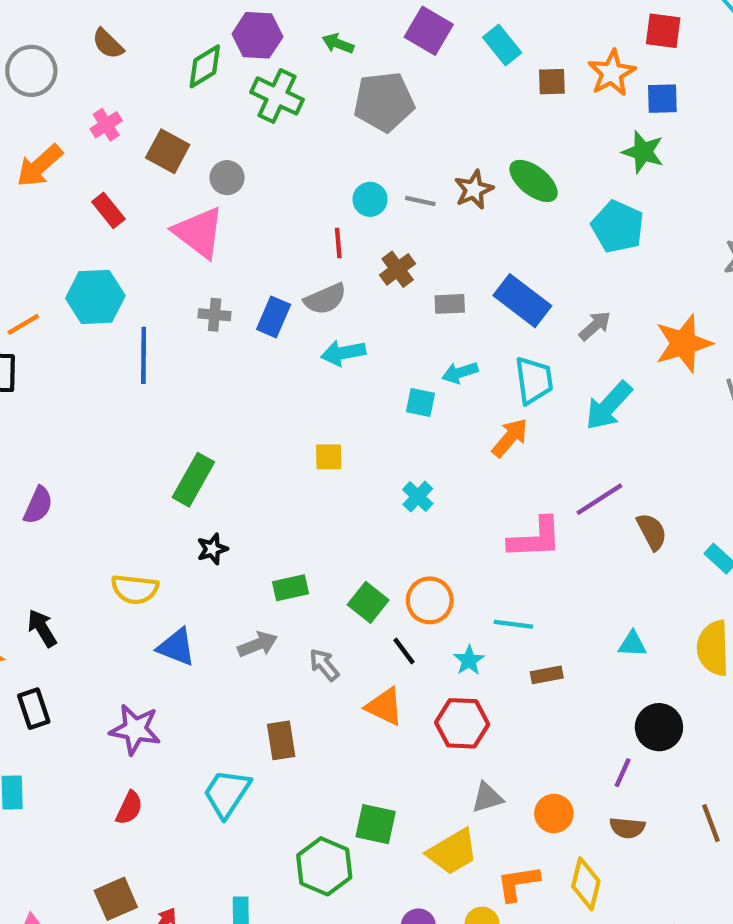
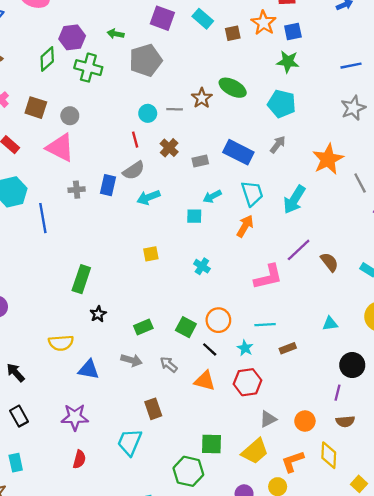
gray arrow: (595, 326) -> (278, 144), moved
gray arrow: (258, 644) -> (131, 360), turned 48

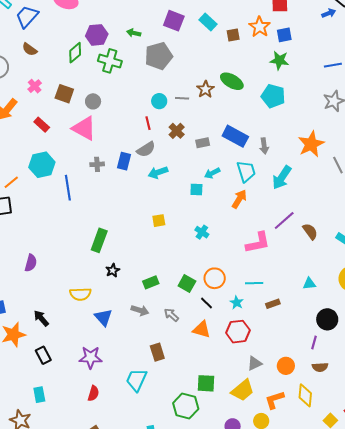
gray arrow: (278, 144) -> (264, 146), moved, turned 133
blue triangle: (89, 370) -> (103, 317), turned 36

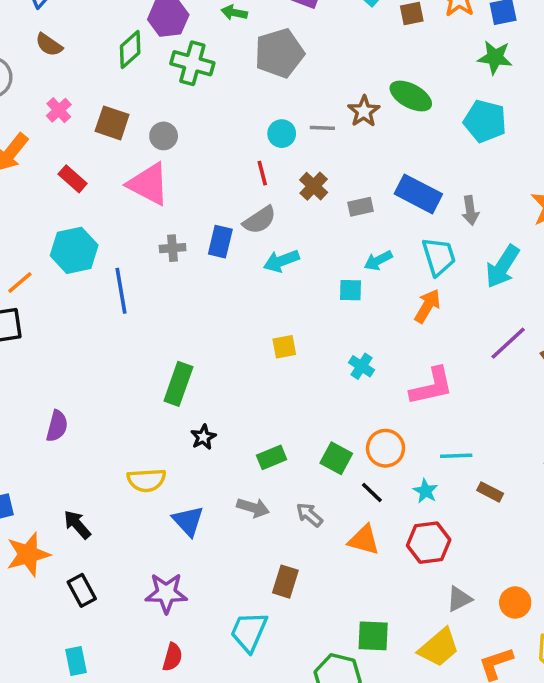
pink L-shape: (258, 243) -> (432, 386), moved
brown rectangle: (273, 304) -> (490, 492), turned 48
brown rectangle: (157, 352) -> (285, 582), turned 36

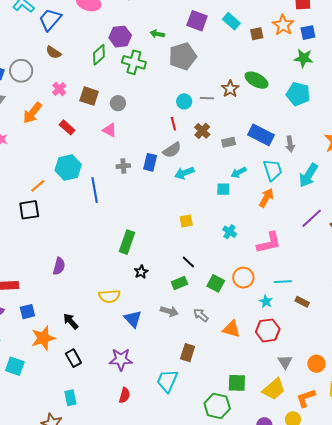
pink triangle: (148, 184) -> (110, 130), size x0.6
black line: (372, 493) -> (188, 262), moved
gray triangle: (459, 599) -> (285, 362), turned -35

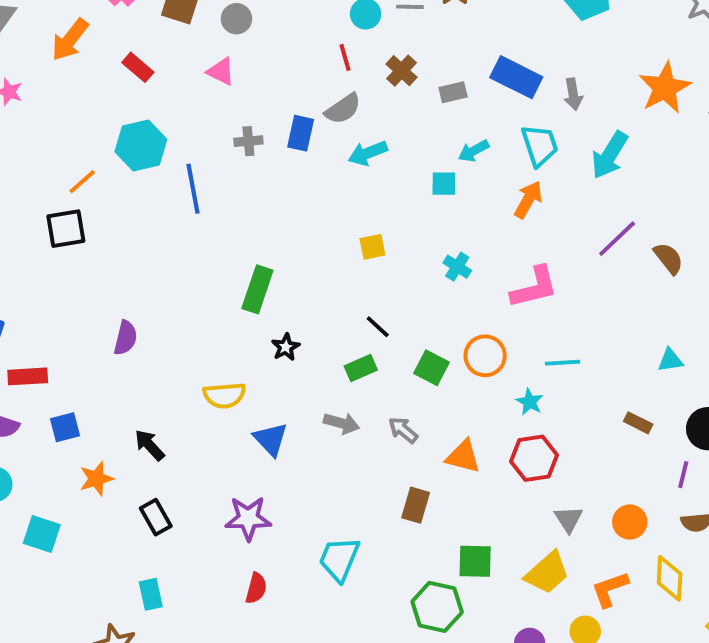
brown rectangle: (302, 302) -> (638, 423), moved
orange star: (43, 338) -> (96, 479), size x0.7
brown rectangle: (188, 353) -> (416, 505), moved

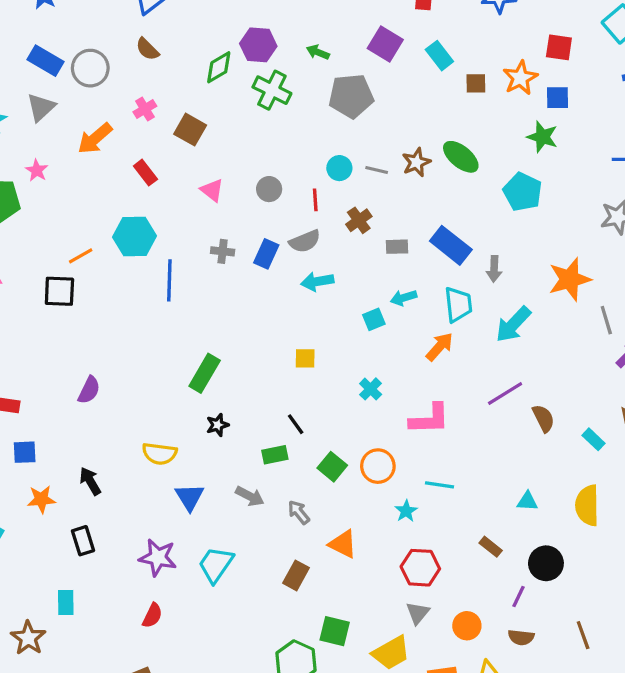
gray circle: (236, 19) -> (269, 189), moved
cyan square: (444, 184) -> (374, 319), turned -35
red hexagon: (534, 458) -> (420, 568), moved
cyan trapezoid: (339, 559) -> (216, 565), moved

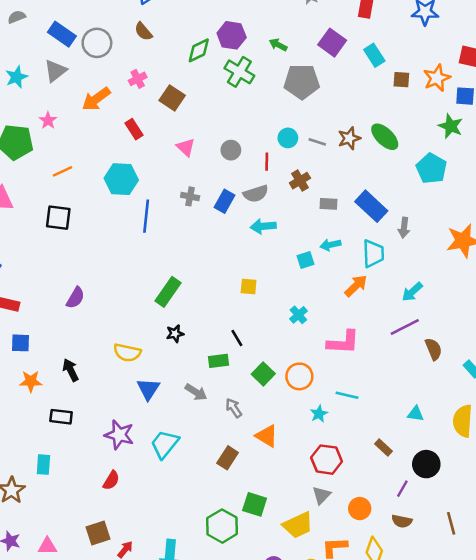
orange line: (81, 256) -> (63, 171), moved
cyan arrow: (513, 324) -> (412, 292), moved, size x0.7
black rectangle: (83, 541) -> (61, 417), turned -70

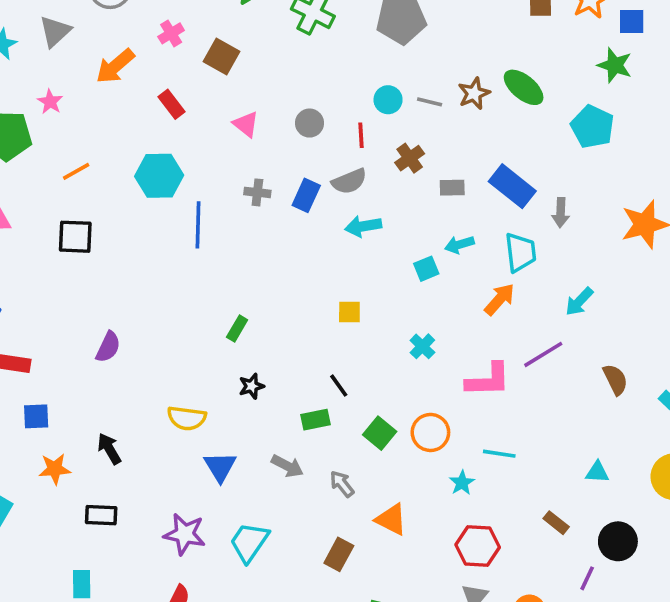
green rectangle: (168, 292) -> (237, 329), size x0.6
purple line: (405, 327) -> (543, 354), moved

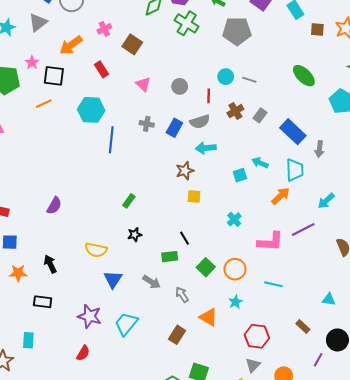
brown star: (474, 93) -> (185, 171), moved
gray rectangle: (452, 188) -> (260, 115), moved, turned -56
black square: (75, 237) -> (54, 76), moved
cyan arrow: (459, 245) -> (260, 163), turned 35
cyan star: (462, 483) -> (236, 302), moved

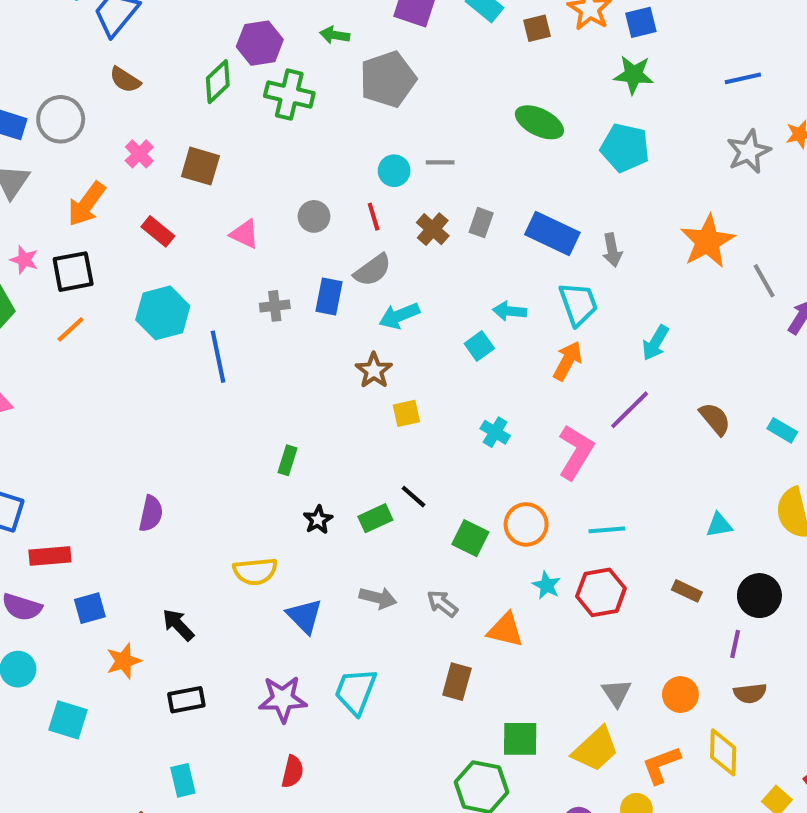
pink L-shape: (270, 242) -> (576, 452), turned -44
green rectangle: (170, 257) -> (375, 518), moved
red hexagon: (257, 336) -> (601, 592), moved

